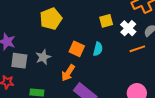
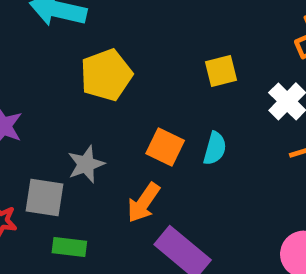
yellow square: (106, 21) -> (221, 71), moved
gray square: (19, 61) -> (45, 198), moved

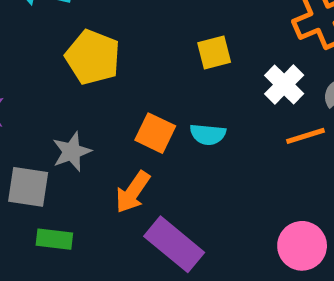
yellow pentagon: (106, 75) -> (93, 57), turned -30
cyan semicircle: (215, 148) -> (208, 134), turned 80

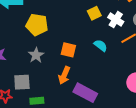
yellow square: (214, 53) -> (94, 13), moved
cyan semicircle: (208, 134) -> (101, 45), moved, turned -136
gray star: (72, 152) -> (36, 55), moved

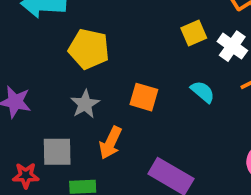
orange arrow: (64, 75) -> (110, 143), moved

